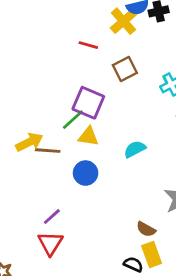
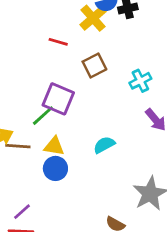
yellow triangle: (88, 136) -> (54, 146), moved

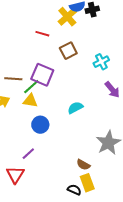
brown line: (18, 146) -> (13, 79), moved
yellow triangle: (54, 146) -> (30, 101), moved
purple line: (22, 212) -> (28, 154), moved

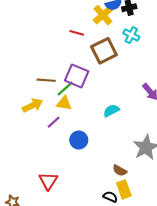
brown square: (68, 51) -> (104, 51), size x1.4
cyan cross: (101, 62) -> (131, 35), moved, turned -35
blue circle: (40, 125) -> (79, 140), moved
purple line: (28, 154) -> (54, 122), moved

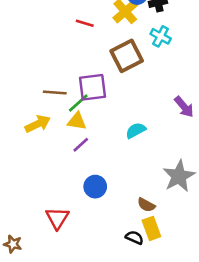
red line: (77, 33) -> (85, 23), moved
purple square: (77, 76) -> (93, 87), turned -30
purple line: (54, 122) -> (81, 145), moved
blue circle: (79, 140) -> (95, 187), moved

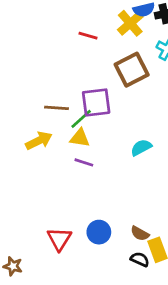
purple line: (81, 145) -> (84, 162), turned 60
blue circle: (95, 187) -> (99, 232), moved
brown semicircle: (146, 205) -> (140, 233), moved

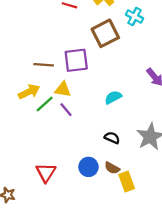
green line: (81, 119) -> (45, 104), moved
purple line: (84, 162) -> (66, 110), turned 32
blue circle: (99, 232) -> (88, 167), moved
black semicircle: (140, 259) -> (112, 138), moved

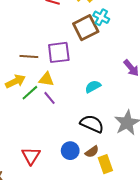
cyan cross: (135, 17) -> (101, 17), moved
black semicircle: (112, 138) -> (92, 124), size x1.6
brown semicircle: (112, 168) -> (92, 152), turned -64

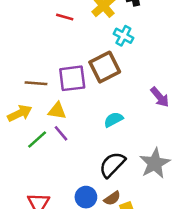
brown square: (86, 28) -> (105, 67), moved
green line: (30, 93) -> (37, 140), moved
black semicircle: (92, 124) -> (112, 165), turned -70

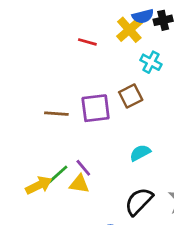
brown square: (105, 67) -> (131, 96), size x0.7
yellow triangle: (57, 111) -> (79, 184), moved
yellow arrow: (20, 113) -> (39, 185), moved

